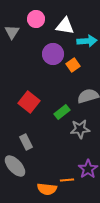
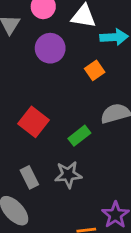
purple circle: (53, 54) -> (50, 48), moved
gray star: (80, 129) -> (68, 175), moved

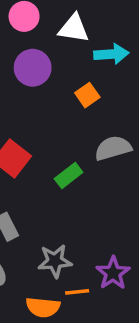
gray star: (68, 175) -> (55, 261), moved

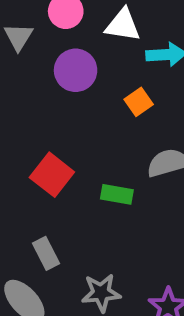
green rectangle: (69, 175) -> (117, 194), turned 48

